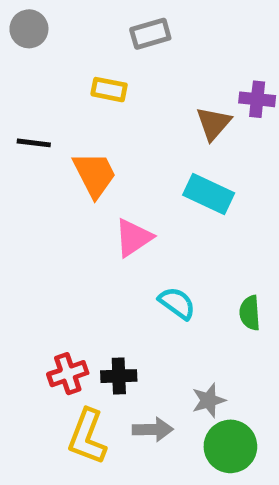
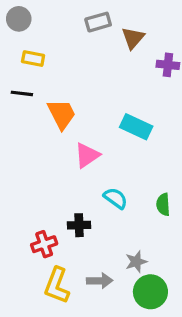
yellow rectangle: (109, 90) -> (33, 59), moved
brown triangle: (213, 124) -> (133, 38), moved
black cross: (119, 376) -> (79, 225), moved

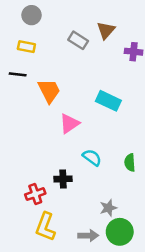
gray circle: (19, 19) -> (31, 15), moved
gray rectangle: (98, 22) -> (78, 40), moved, turned 48
gray arrow: (100, 281) -> (88, 236), moved

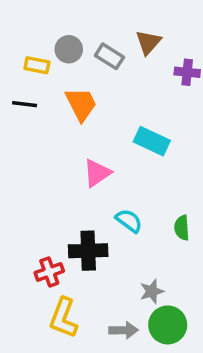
gray circle: (31, 15) -> (69, 49), moved
orange trapezoid: (49, 91) -> (81, 104), moved
black cross: (63, 179) -> (88, 251), size x1.5

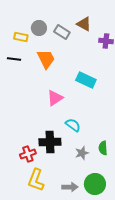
brown triangle: (148, 42) -> (84, 24), turned -42
green semicircle: (182, 228) -> (103, 148), moved
gray star: (152, 291) -> (82, 153), moved

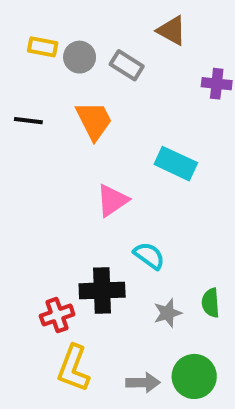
brown triangle: (84, 24) -> (172, 30), moved
yellow rectangle: (21, 37) -> (43, 47), moved

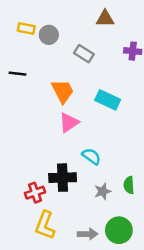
brown triangle: (172, 30) -> (105, 19), turned -30
gray rectangle: (127, 65) -> (84, 54), moved
orange trapezoid: (94, 121) -> (63, 91), moved

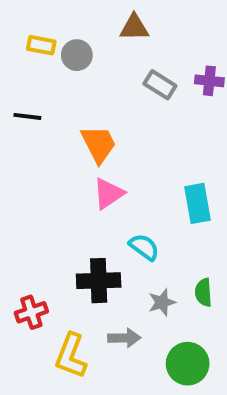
brown triangle: (105, 19) -> (134, 27), moved
gray rectangle: (84, 54) -> (160, 85), moved
cyan rectangle: (108, 100) -> (197, 203), moved, turned 55
red cross: (35, 193) -> (31, 312), moved
gray arrow: (88, 234) -> (124, 338), moved

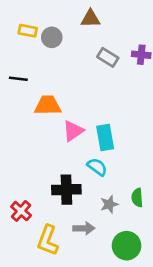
orange trapezoid: (99, 144) -> (48, 105), moved, turned -64
cyan rectangle: (197, 203) -> (105, 138), moved
red cross: (31, 312) -> (21, 211), turned -30

